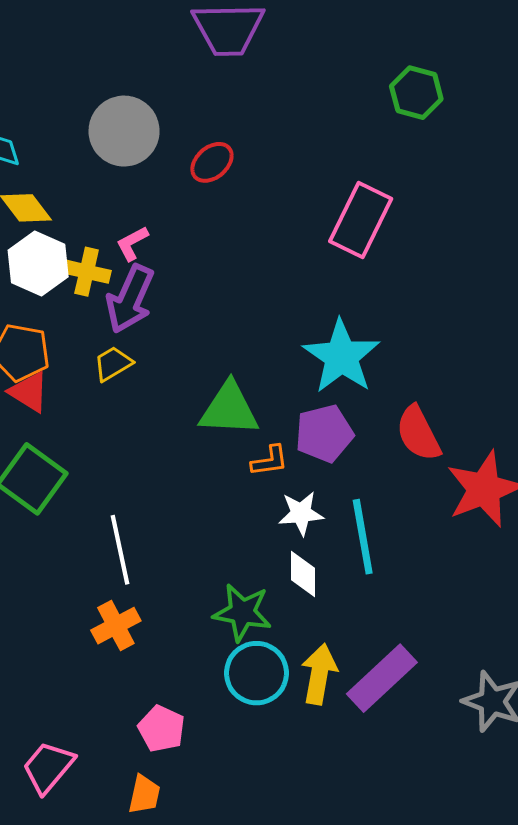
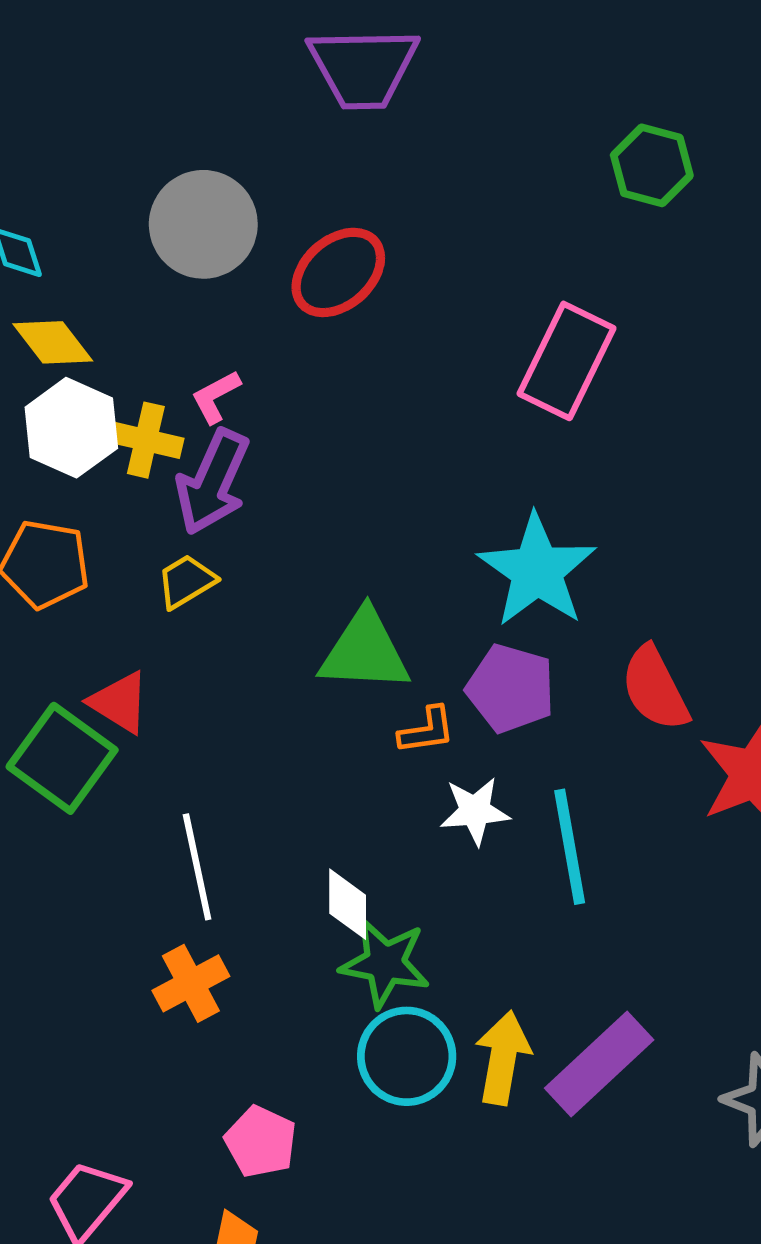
red ellipse: (212, 162) -> (338, 272), size x1.4
red triangle: (29, 392) -> (119, 702), moved
purple pentagon: (324, 433) -> (511, 688), turned 30
white diamond: (303, 574) -> (348, 904), moved

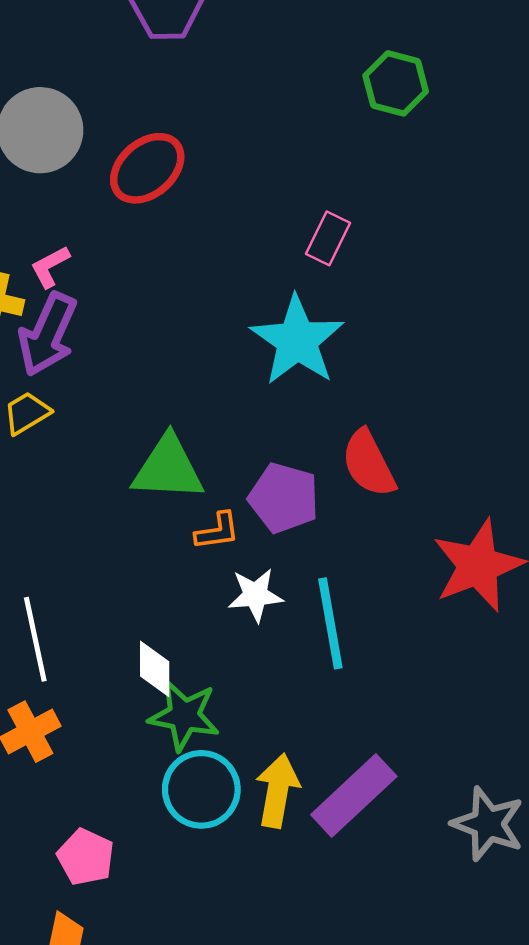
pink rectangle: (566, 361) -> (328, 238), size x0.6
cyan star: (537, 570) -> (297, 340), moved
red semicircle: (655, 688) -> (369, 463), moved

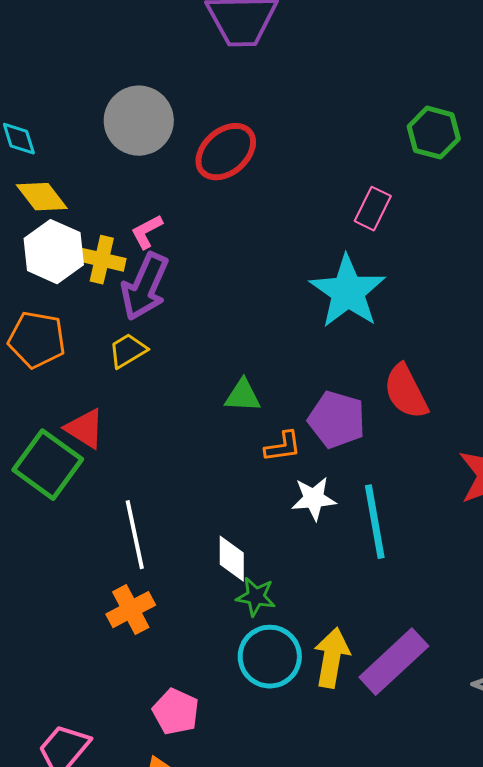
green hexagon: (396, 83) -> (434, 133), moved
green triangle: (168, 468) -> (243, 396), size x0.6
green star: (184, 716) -> (256, 597), size x0.7

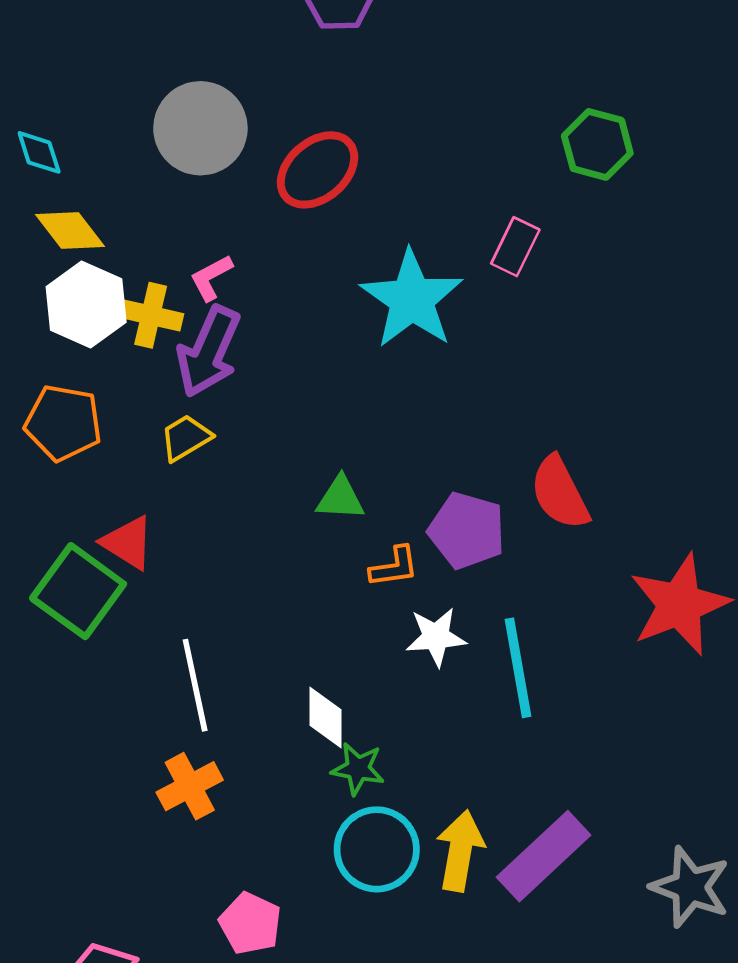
cyan star: (348, 292) -> (412, 299), moved

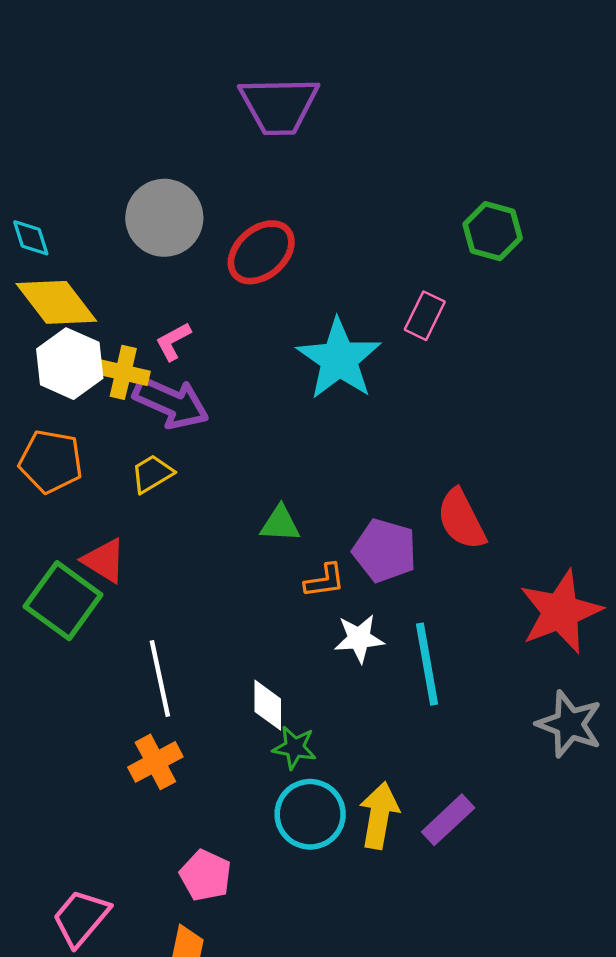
yellow diamond: (70, 231) -> (56, 302), size x1.4
purple arrow: (209, 352) -> (171, 403), turned -90
purple rectangle: (544, 856) -> (448, 820), size x0.7
gray star: (690, 887) -> (569, 724), moved

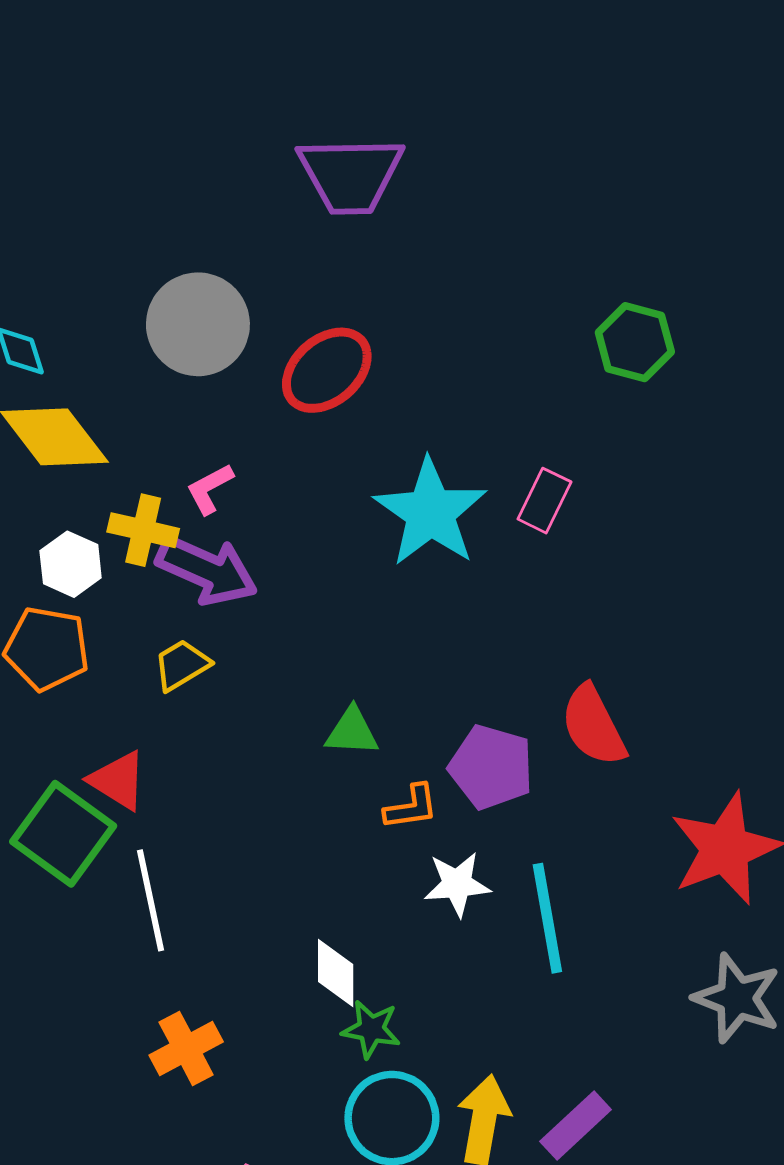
pink rectangle: (425, 316) -> (544, 501), moved
white hexagon: (70, 364) -> (71, 564), moved, size x0.7
white line: (160, 678) -> (151, 900), moved

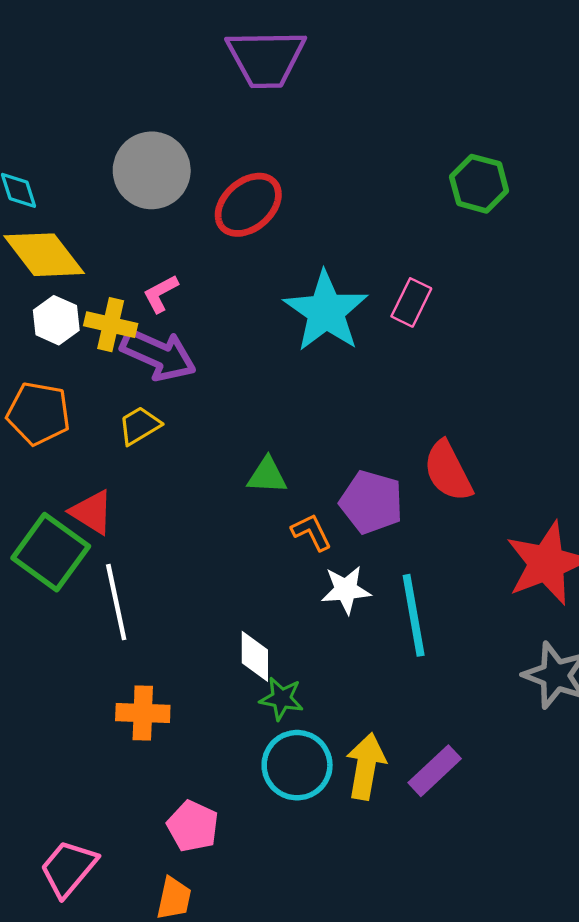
white hexagon: (71, 564) -> (56, 320), moved
orange L-shape: (411, 807) -> (311, 532), turned -108
orange cross: (186, 1048) -> (143, 713), turned 30

